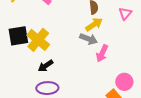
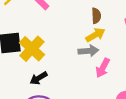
gray arrow: (89, 39) -> (88, 51), turned -30

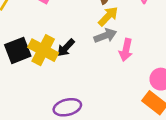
black arrow: (39, 78) -> (66, 48), moved

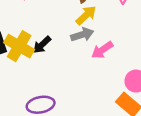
pink arrow: (126, 50) -> (102, 50), turned 40

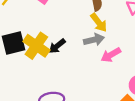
yellow arrow: (86, 15) -> (99, 23), turned 90

